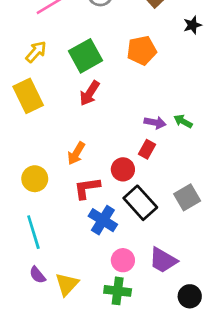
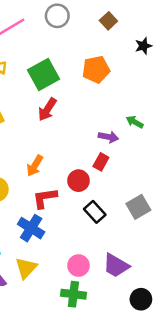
green arrow: (183, 121) -> (135, 122), moved
black rectangle: (140, 203) -> (95, 212), size x0.7
blue cross: (103, 220) -> (31, 228), moved
yellow triangle: (67, 284) -> (26, 268), moved

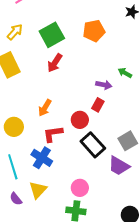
black rectangle: (95, 212) -> (93, 145), size x1.4
purple trapezoid: (116, 266) -> (119, 166), moved

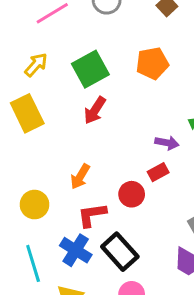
red rectangle: (98, 105) -> (158, 172), turned 32
black rectangle: (93, 145) -> (120, 252), moved

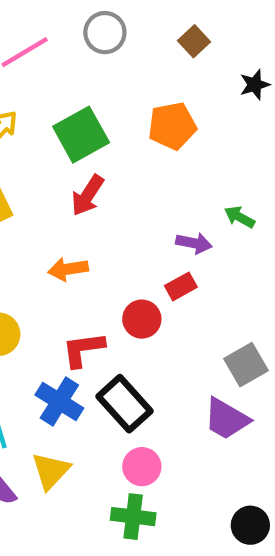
orange arrow: (80, 177) -> (68, 269), moved, turned 50

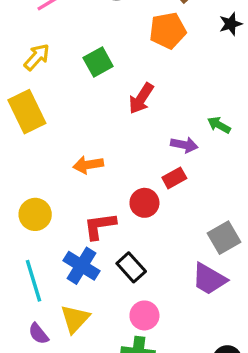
orange pentagon: (172, 126) -> (168, 31), moved
green square: (81, 135) -> (98, 62), size x0.7
red arrow: (88, 195) -> (141, 98), moved
black rectangle: (124, 404) -> (131, 267), size x0.7

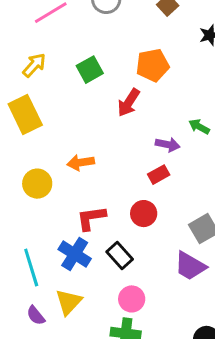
orange pentagon: (168, 31) -> (153, 65), moved
red circle: (144, 203) -> (144, 214), moved
yellow circle: (35, 214) -> (37, 184), moved

